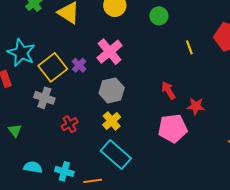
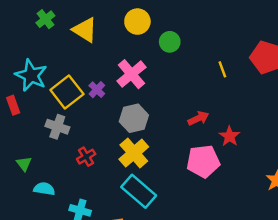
green circle: (159, 16) -> (170, 42), moved
red arrow: (168, 90) -> (198, 118), turned 96
red star: (196, 106) -> (229, 136), turned 30
yellow cross: (112, 121) -> (134, 153), size x1.4
cyan semicircle: (33, 167) -> (44, 189), moved

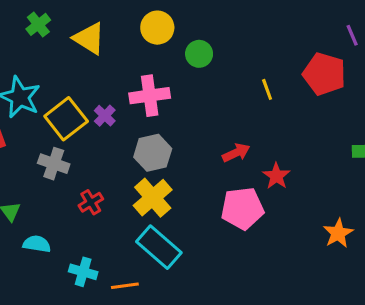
pink cross: (131, 74) -> (150, 96), turned 32

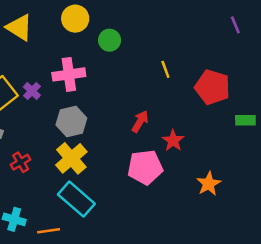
red pentagon: (324, 74) -> (212, 87), moved
red arrow: (236, 153) -> (140, 122), turned -35
orange star: (338, 233) -> (209, 184), moved

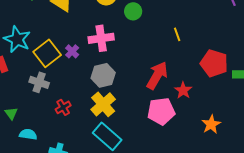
red pentagon: (212, 87) -> (214, 63), moved
red arrow: (140, 122) -> (157, 75), size x1.6

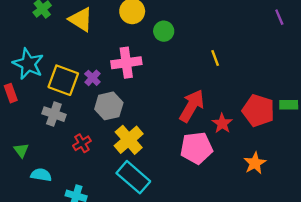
yellow square: (47, 53) -> (63, 80), turned -32
red pentagon: (214, 63) -> (258, 111), moved
gray hexagon: (103, 75) -> (109, 106), moved

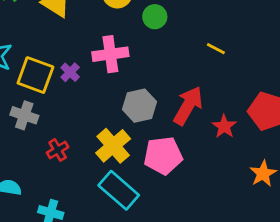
yellow line: (215, 58) -> (216, 49), turned -42
gray hexagon: (109, 106) -> (140, 106), moved
pink pentagon: (196, 148) -> (163, 156), moved

